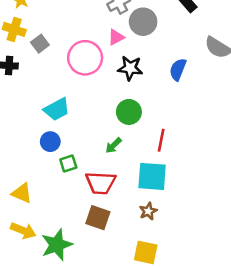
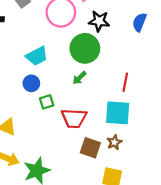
green circle: (129, 112) -> (85, 48), moved, size x1.4
green arrow: (113, 145) -> (79, 78), moved
brown square: (98, 218) -> (90, 148), moved

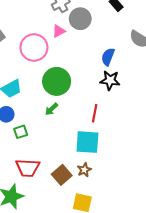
black star: (99, 21) -> (110, 80), moved
red trapezoid: (74, 118) -> (28, 168), moved
brown square: (90, 148) -> (62, 175), turned 30

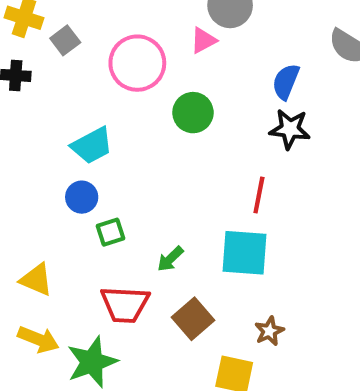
pink triangle: (59, 31) -> (203, 40), moved
green circle: (57, 81) -> (193, 113), moved, size x0.7
green arrow: (51, 109) -> (170, 259), moved
brown star: (84, 170) -> (269, 331), moved

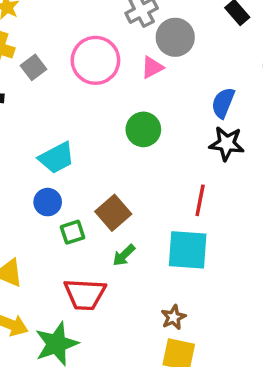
pink circle: (137, 63) -> (95, 60), moved
brown square: (193, 319) -> (113, 213), moved
brown star: (269, 331) -> (173, 317), moved

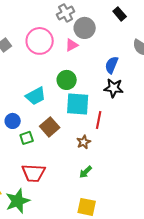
cyan trapezoid: (57, 158) -> (36, 96), moved
cyan square: (188, 250) -> (78, 104), moved
green arrow: (124, 255) -> (86, 172), moved
brown star: (173, 317) -> (84, 142), moved

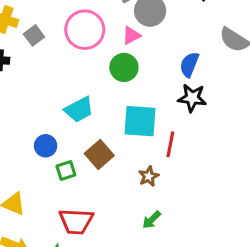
green circle: (67, 80) -> (124, 67), moved

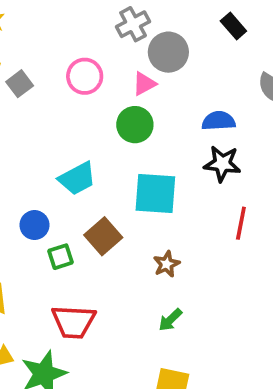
pink circle: (85, 30) -> (85, 76), size x0.7
blue semicircle: (189, 65) -> (219, 121), turned 65
red line: (170, 144) -> (241, 223), moved

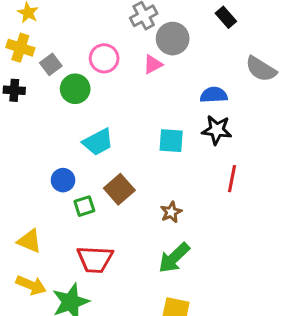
green circle: (135, 125) -> (75, 89), moved
cyan square: (155, 193) -> (171, 141), moved, size x0.7
green arrow: (170, 320) -> (174, 258), size x1.6

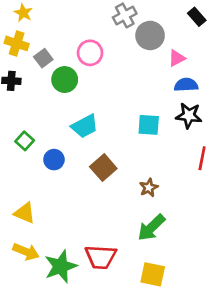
pink triangle: (153, 64) -> (177, 58), moved
green square: (84, 206) -> (25, 141), moved, turned -30
red trapezoid: (95, 259) -> (101, 257), moved

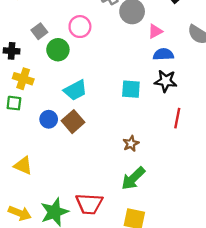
yellow cross: (17, 43) -> (23, 79), moved
green square: (25, 141) -> (14, 103), moved, turned -35
brown square: (103, 168) -> (73, 122), moved
yellow arrow: (26, 252) -> (20, 213), moved

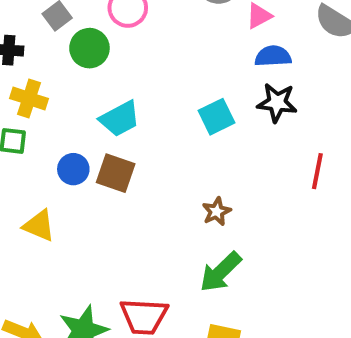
cyan square: (131, 89) -> (217, 117), turned -30
red line: (177, 118) -> (317, 171), moved
brown square: (73, 122) -> (116, 173), turned -30
yellow triangle: (23, 166) -> (39, 226), moved

